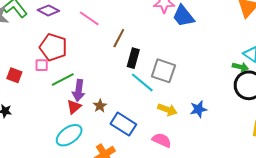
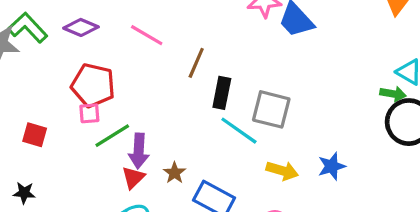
pink square: (42, 65) -> (89, 113), moved

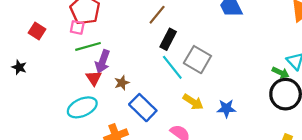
red triangle: (133, 178) -> (94, 78), turned -35

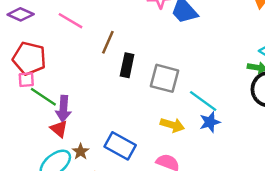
green line: (88, 46) -> (43, 97), turned 65
cyan line: (172, 67) -> (203, 101), moved
brown star: (122, 83) -> (81, 152), moved

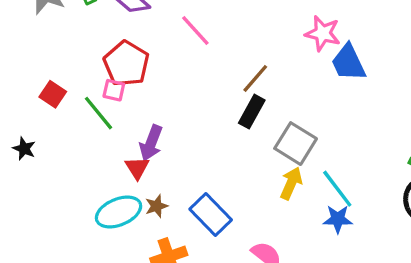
brown line: (108, 42) -> (255, 78), moved
green line: (43, 97) -> (99, 113), moved
yellow arrow: (172, 125) -> (291, 183), moved, turned -100

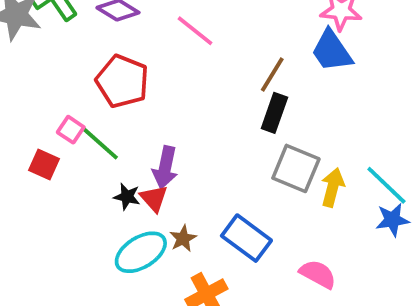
blue trapezoid: (348, 63) -> (332, 51), moved
pink square: (114, 90) -> (71, 130), moved, turned 30
red square: (53, 94) -> (44, 164), moved
gray square: (296, 144) -> (296, 168), moved
black star: (24, 149) -> (127, 197), moved

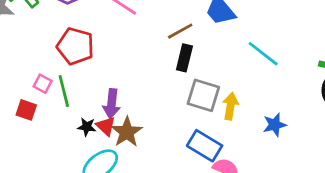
brown line: (272, 74) -> (180, 31), turned 35
green line: (100, 143) -> (64, 91), turned 40
cyan line: (386, 185) -> (263, 54), moved
brown star: (183, 238) -> (127, 132), moved, size x1.6
blue rectangle: (246, 238) -> (205, 146), moved

